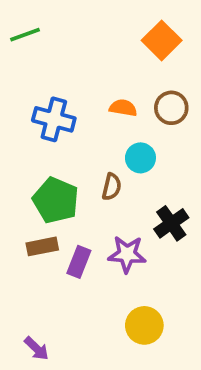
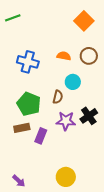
purple star: (127, 254) -> (66, 121), moved
yellow circle: (144, 325) -> (66, 177), moved

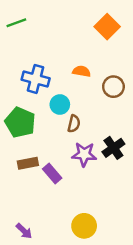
brown circle: (89, 56) -> (113, 87), moved
cyan circle: (73, 82) -> (60, 105), moved
green pentagon: (29, 104) -> (20, 122), moved
purple rectangle: (41, 136) -> (52, 173), turned -63

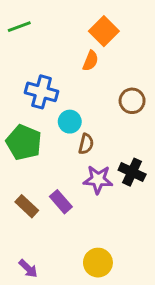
orange square: (107, 27) -> (104, 31), moved
orange semicircle: (82, 71) -> (91, 61), moved, turned 102
black cross: (113, 148) -> (132, 172), turned -30
brown rectangle: (28, 163) -> (27, 206), moved, turned 54

